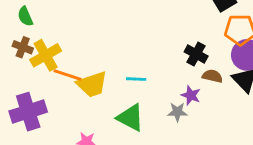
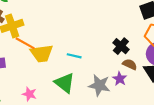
purple star: (191, 95) -> (120, 79), moved
gray star: (177, 112) -> (99, 85), size x1.5

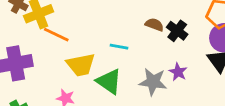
yellow trapezoid: (42, 53) -> (81, 65), moved
brown semicircle: (130, 64) -> (154, 25), moved

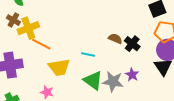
green triangle: (109, 81) -> (93, 80), moved

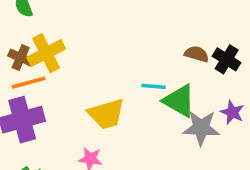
brown cross: (13, 20) -> (21, 58), moved
orange line: (41, 44) -> (29, 83), moved, turned -36
green triangle: (93, 80) -> (179, 101), moved

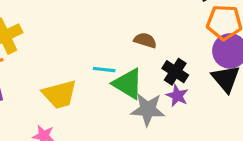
black cross: (227, 59) -> (175, 72), moved

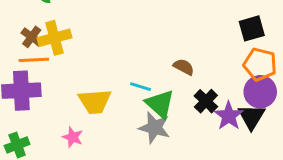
purple star: (177, 96) -> (229, 116), moved, size x1.4
gray star: (148, 109) -> (154, 128), moved

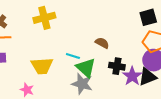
yellow cross: (54, 38) -> (44, 18), moved
black cross: (206, 101) -> (117, 66), turned -35
black triangle: (251, 117) -> (148, 77), turned 36

